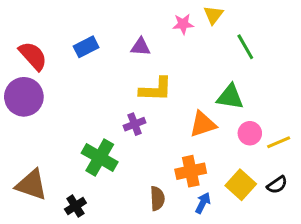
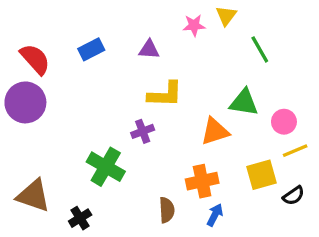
pink circle: (250, 133) -> (284, 122), moved
yellow square: (241, 185) -> (261, 175), moved, turned 32

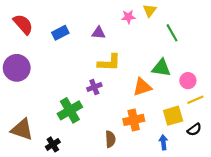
red semicircle: (35, 59) -> (23, 24), moved
green cross: (106, 167) -> (70, 110), turned 30
blue arrow: (215, 215) -> (163, 142), moved, turned -32

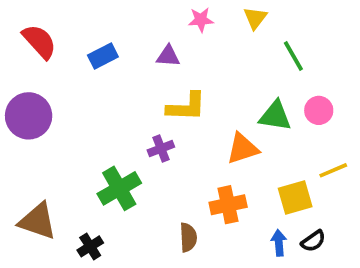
pink star: (128, 17) -> (201, 20), moved
pink circle: (188, 81) -> (319, 110), moved
black semicircle: (194, 130) -> (313, 241), moved

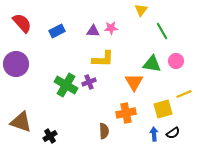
pink star: (201, 20) -> (111, 28), moved
orange triangle: (243, 149) -> (134, 82), turned -42
green cross: (119, 188) -> (66, 85), moved, turned -30

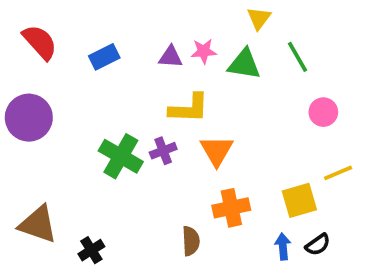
green triangle: (152, 64) -> (244, 64), moved
orange triangle: (134, 82) -> (217, 151), moved

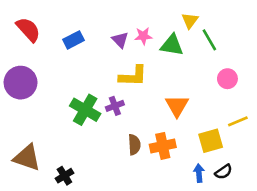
yellow triangle: (259, 18) -> (190, 20), moved
purple triangle: (171, 57) -> (120, 40), turned 42
orange triangle: (217, 151) -> (177, 106), moved
brown semicircle: (191, 241) -> (134, 145), moved

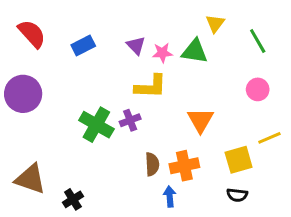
pink star: (143, 36) -> (162, 53), moved
green line: (209, 40) -> (258, 41), moved
black semicircle: (224, 172) -> (237, 195), moved, turned 42
blue arrow: (199, 173) -> (170, 196), moved

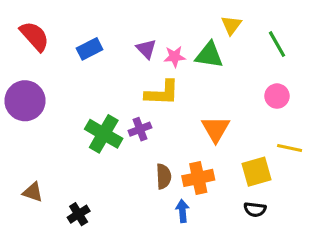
yellow line: (269, 138) -> (290, 148), turned 35
brown triangle: (30, 179) -> (33, 192), size x0.6

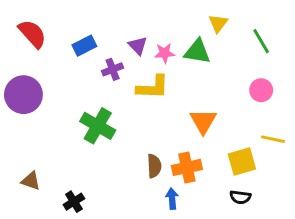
purple cross: (140, 129) -> (113, 69), moved

